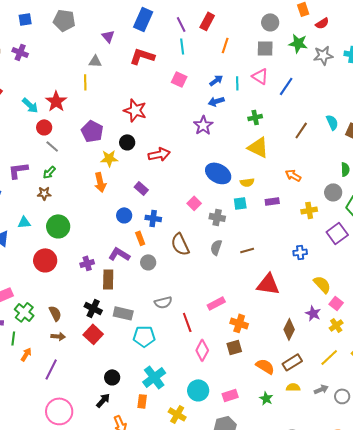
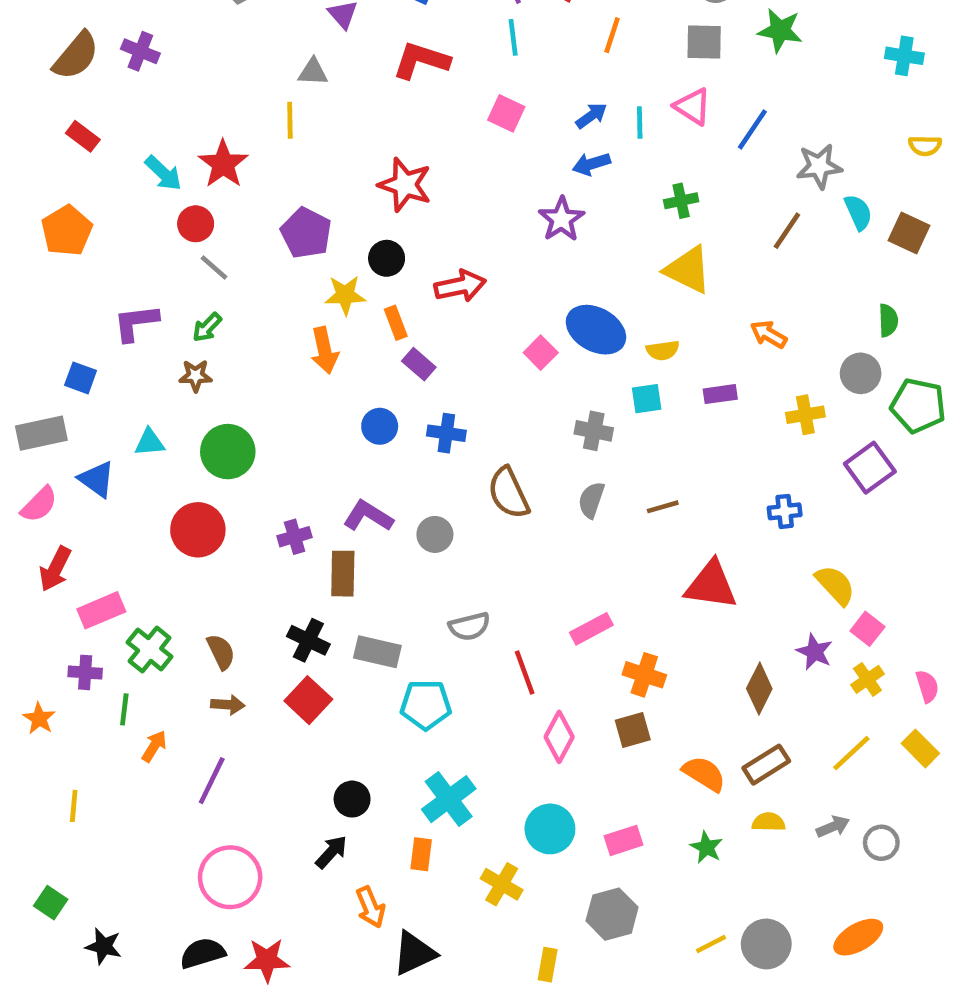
gray star: (323, 55) -> (819, 166), moved
pink square: (194, 203) -> (541, 353), moved
orange rectangle: (140, 238) -> (396, 323), moved

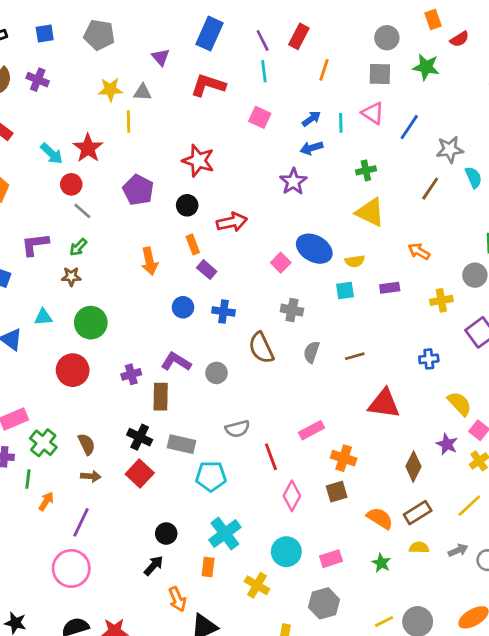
yellow star: (345, 295) -> (110, 89), moved
gray cross: (594, 431) -> (292, 310), moved
pink circle: (230, 877) -> (71, 568), moved

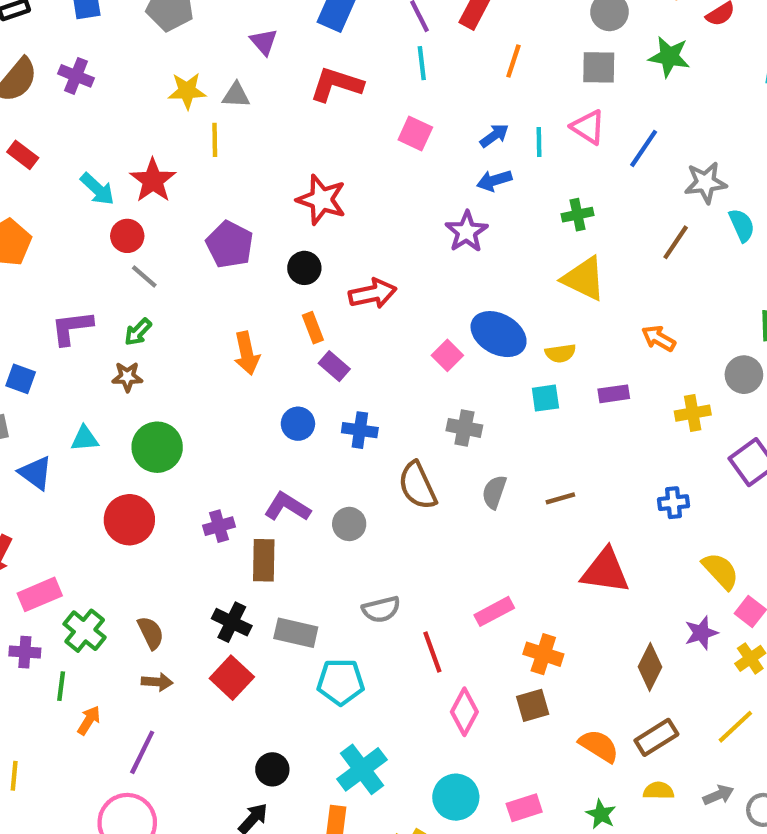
purple star: (447, 444) -> (701, 633), turned 30

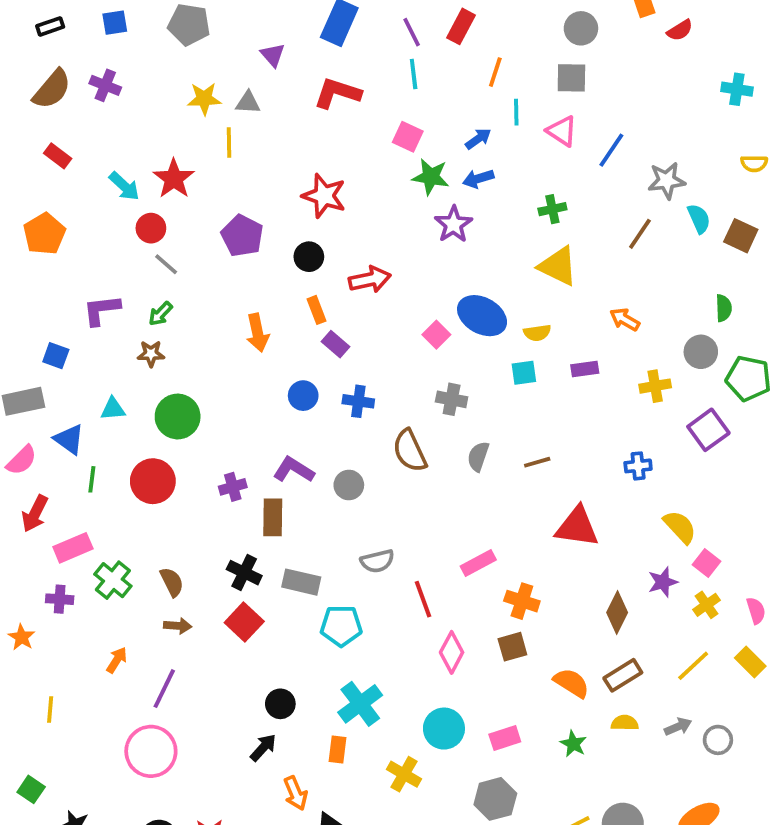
green star: (669, 57) -> (431, 177), moved
cyan line: (539, 142) -> (516, 112), moved
green line: (61, 686) -> (92, 479), moved

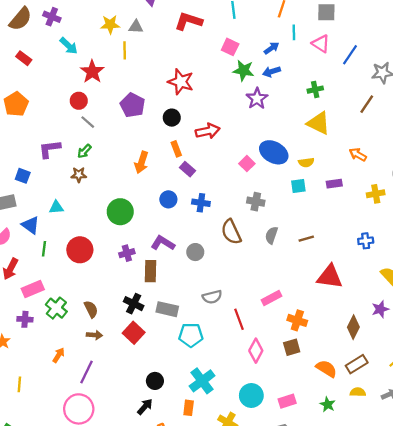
cyan arrow: (124, 186) -> (69, 46), moved
orange arrow: (257, 333) -> (141, 162), turned 30
green circle: (178, 416) -> (120, 212), moved

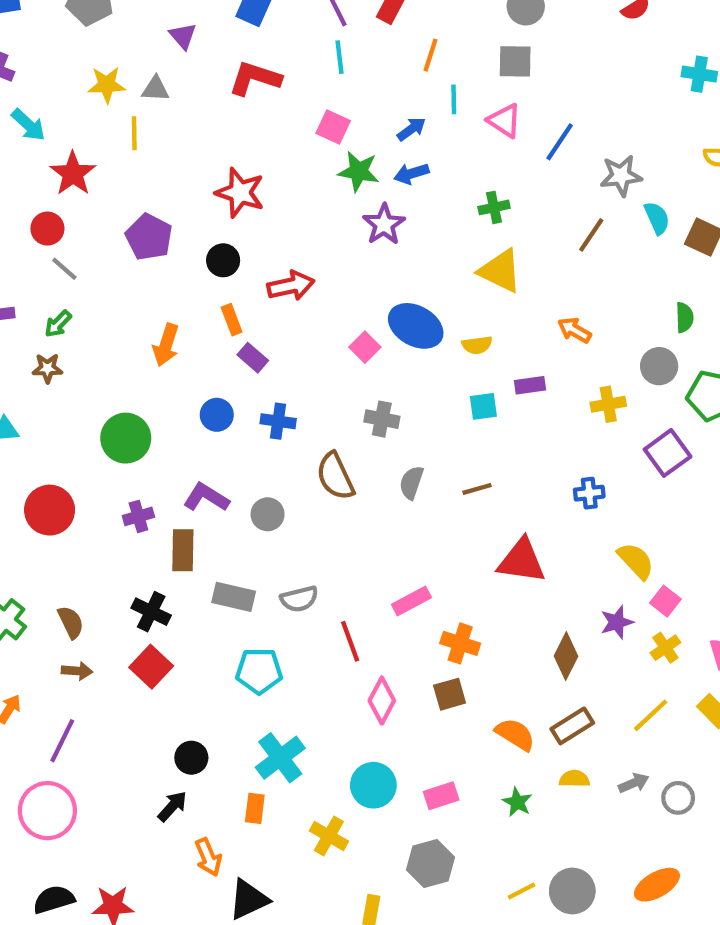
cyan square: (298, 186) -> (483, 406), moved
gray rectangle: (167, 309) -> (234, 597), moved

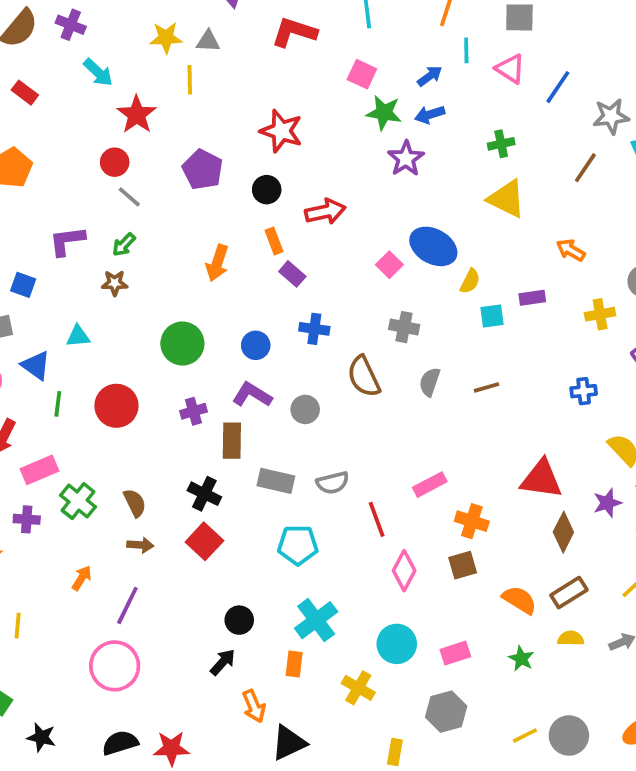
yellow semicircle: (477, 345) -> (470, 281), moved, turned -55
blue circle: (217, 415) -> (256, 345), moved
red triangle: (522, 561) -> (541, 479), moved

